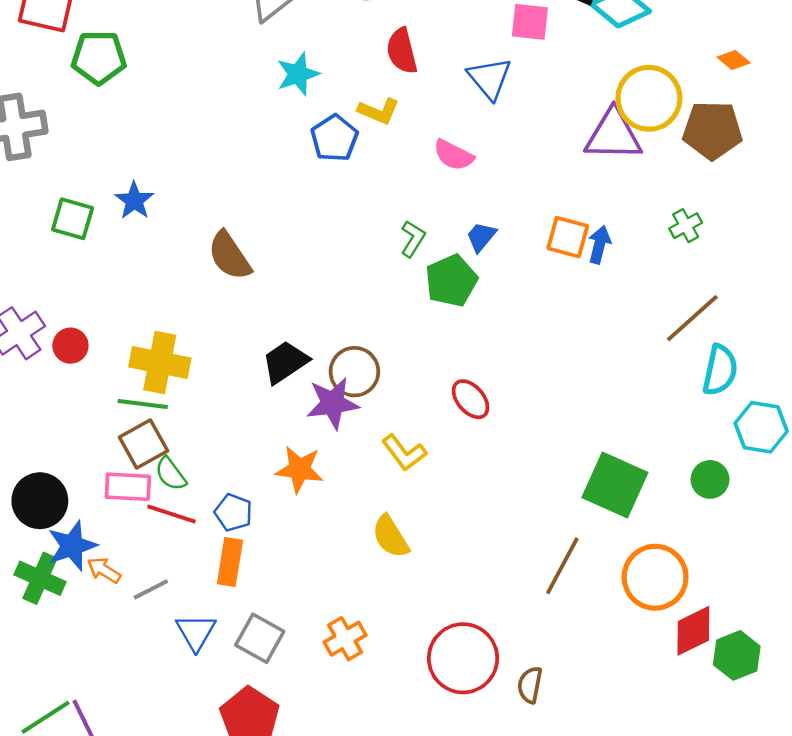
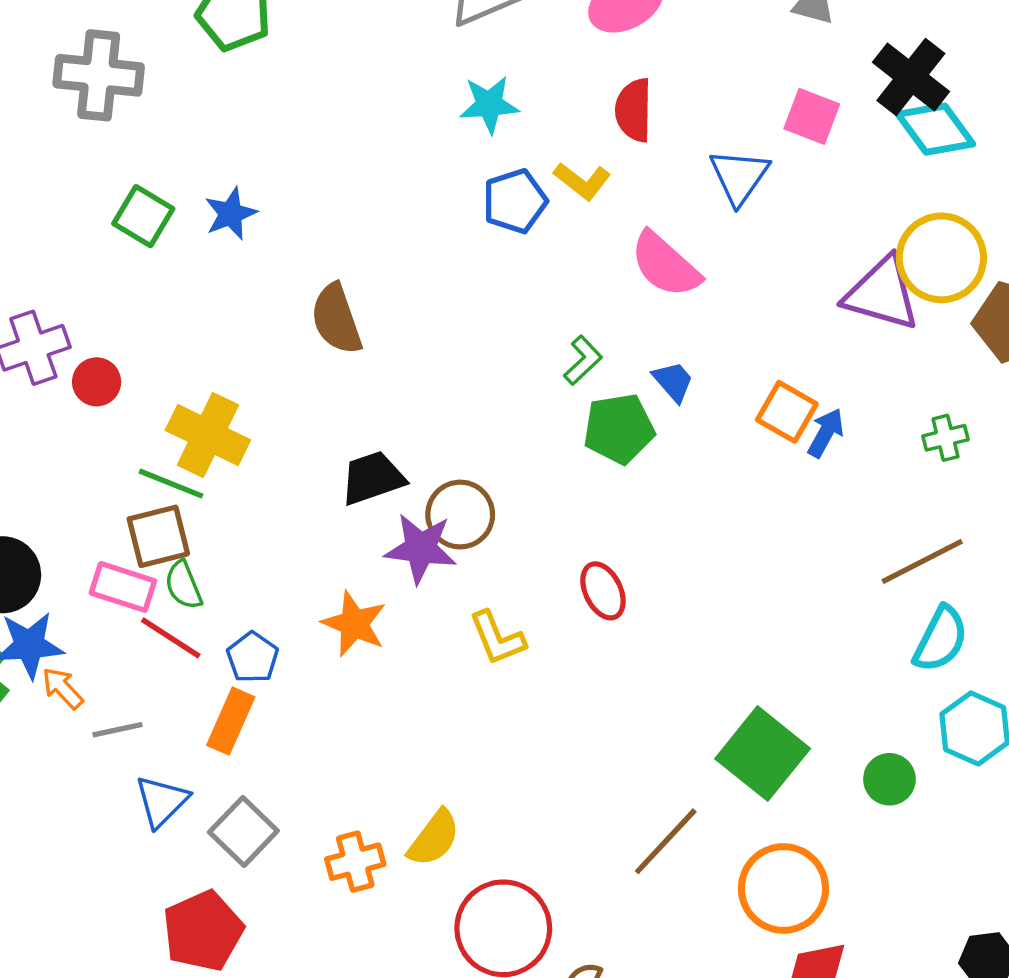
pink semicircle: (453, 155) -> (665, 265), size x1.4
blue trapezoid: (481, 237) -> (673, 381), turned 84
yellow semicircle: (391, 537) -> (434, 838), moved, turned -126

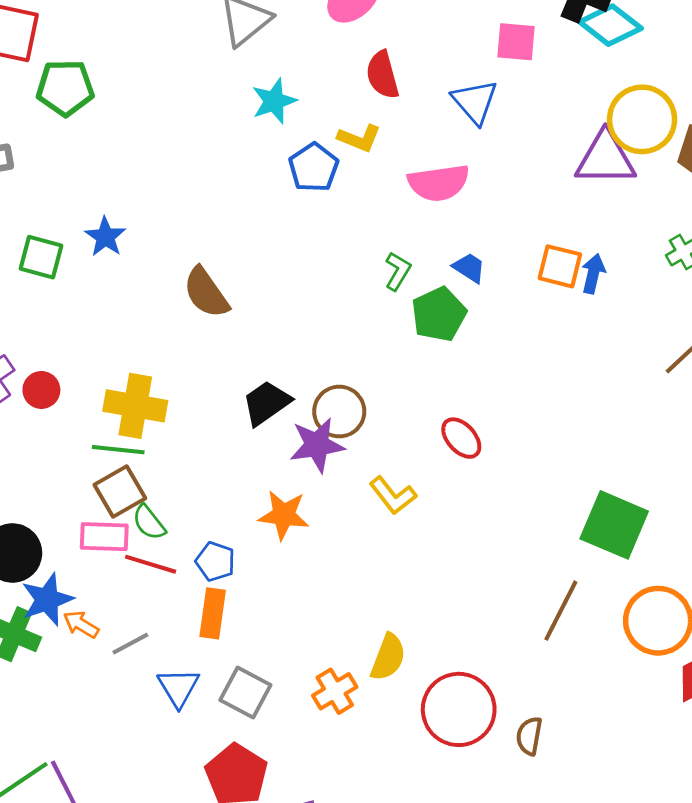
pink semicircle: (665, 265) -> (439, 183), turned -34

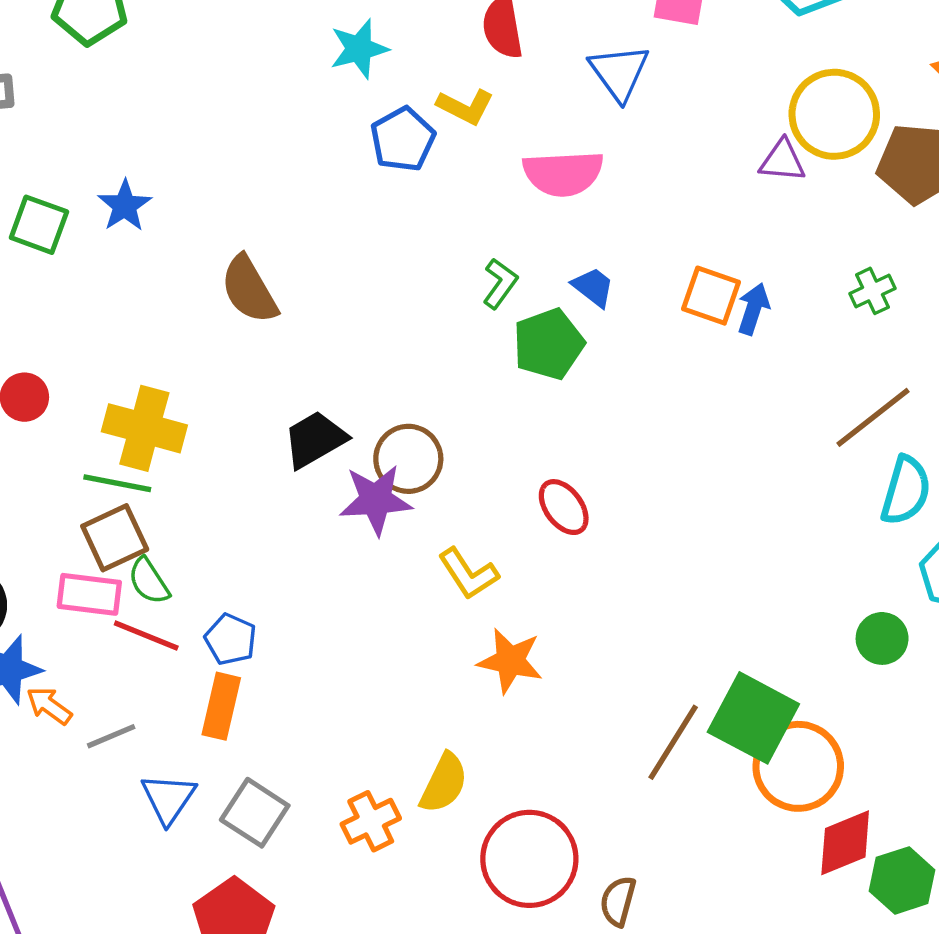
purple triangle: (605, 158) -> (782, 161), size x0.6
orange star: (284, 515) -> (510, 661), moved
green square: (614, 525) -> (753, 718), moved

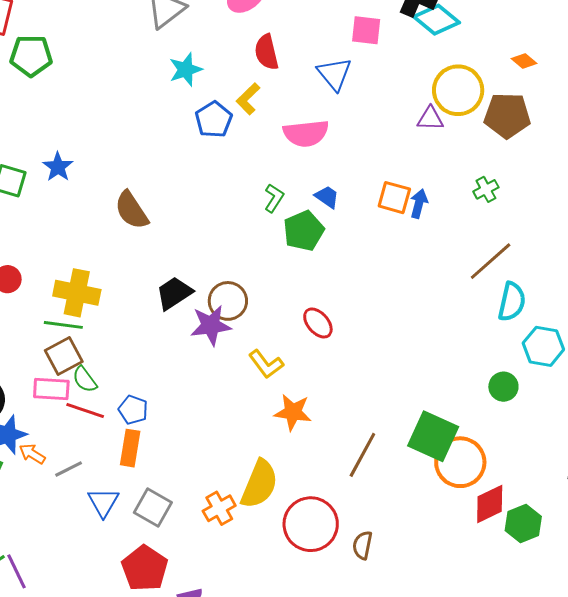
yellow L-shape: (465, 107) -> (248, 99), turned 112
brown line: (673, 742) -> (362, 455), moved
yellow semicircle: (444, 783) -> (259, 484), size x1.4

